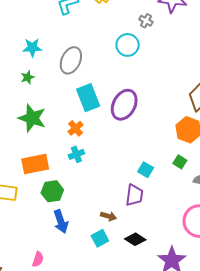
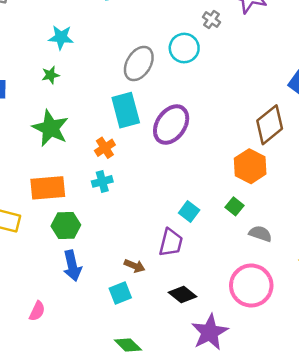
gray ellipse: (71, 60) -> (139, 63), moved
black diamond: (135, 239) -> (182, 294), moved

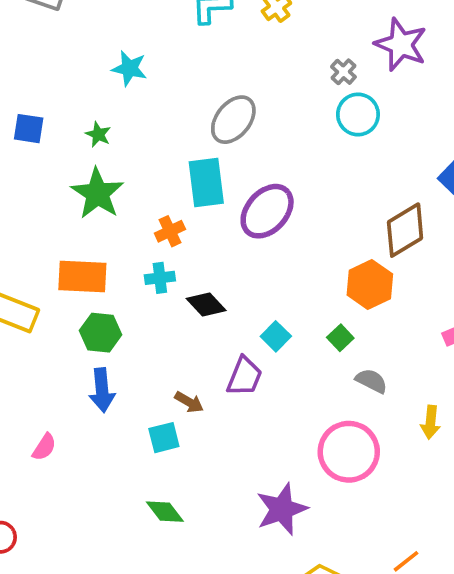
cyan circle: (184, 48) -> (358, 114), moved
green star: (51, 75) -> (98, 134), moved, turned 30
black diamond: (182, 294) -> (206, 305), moved

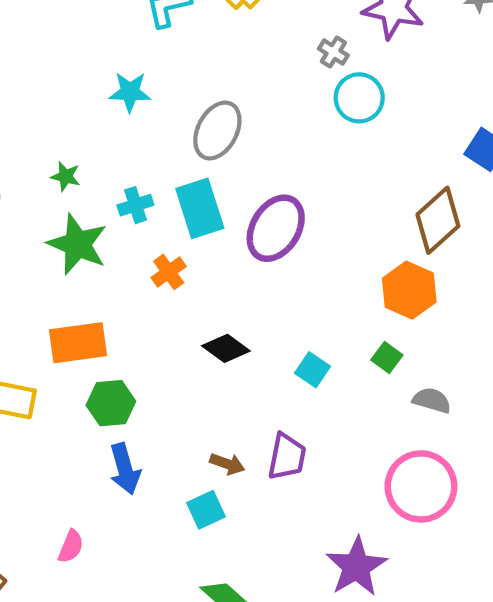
cyan star: (129, 68) -> (130, 92), moved
cyan cross: (160, 278) -> (135, 205), moved
purple trapezoid: (244, 376) -> (287, 457), moved

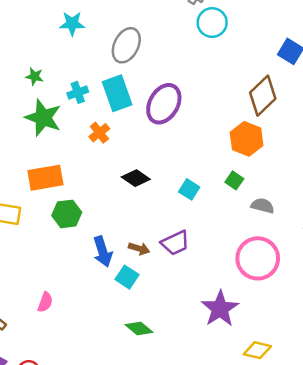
purple trapezoid: (287, 457) -> (175, 243), turned 56
blue arrow: (125, 469) -> (103, 252), moved
cyan square: (206, 510) -> (127, 277), turned -30

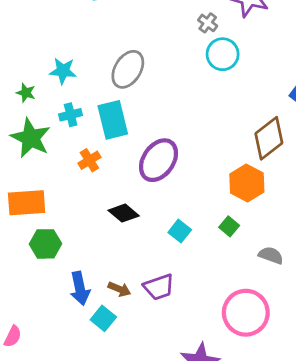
cyan star: (72, 24) -> (63, 71), moved
purple ellipse: (164, 104) -> (159, 160), moved
gray semicircle: (263, 206) -> (271, 255), moved

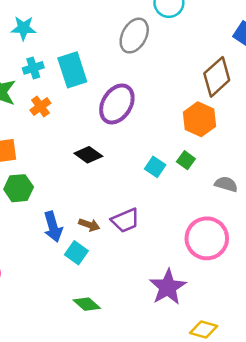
gray ellipse: (128, 69) -> (134, 36), moved
orange cross: (89, 160) -> (40, 107), moved
cyan square: (180, 231) -> (155, 167), moved

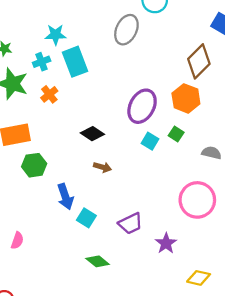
cyan star: (23, 28) -> (56, 35), moved
purple ellipse: (117, 104) -> (142, 106), moved
purple trapezoid: (125, 220) -> (131, 223), moved
brown arrow: (89, 225) -> (102, 167), moved
purple star: (168, 287) -> (166, 243), size x0.7

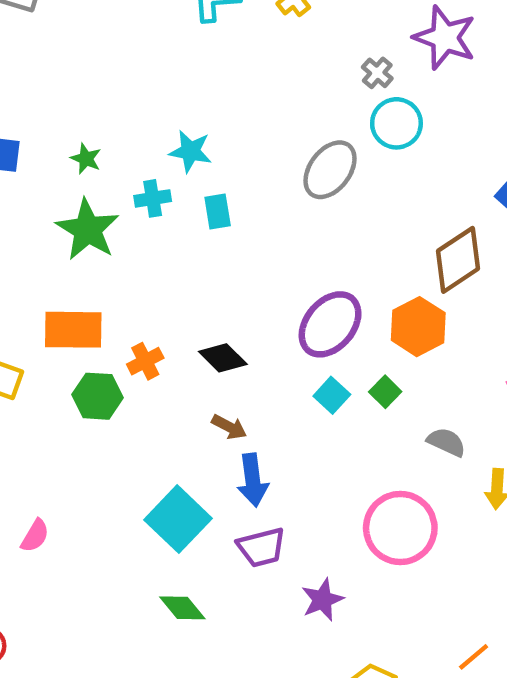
cyan rectangle: (75, 62) -> (218, 212), size x0.6
orange cross: (49, 94) -> (145, 361), moved
blue arrow: (65, 197) -> (253, 480), moved
cyan square: (86, 218) -> (178, 519), size x1.6

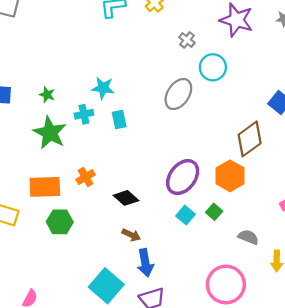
gray cross: (377, 73) -> (187, 40), moved
orange cross: (145, 361) -> (86, 177), moved

